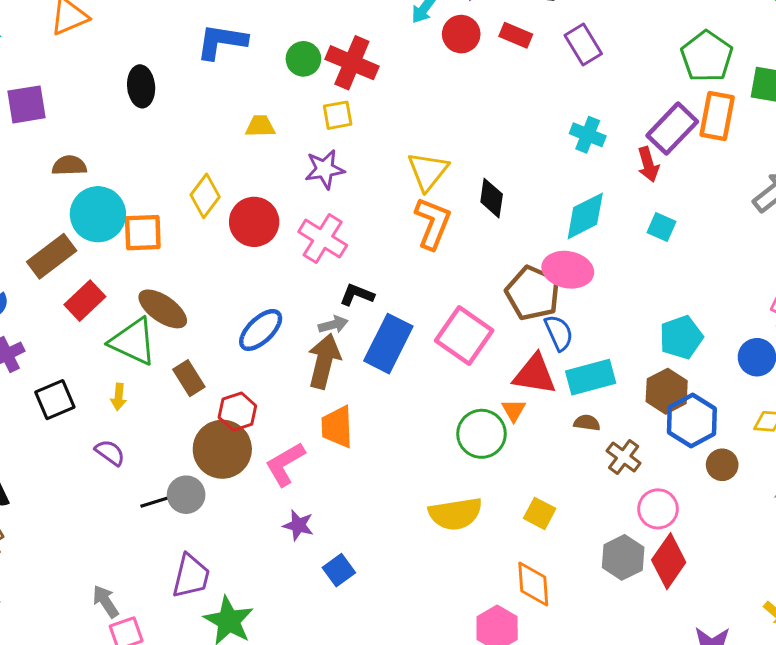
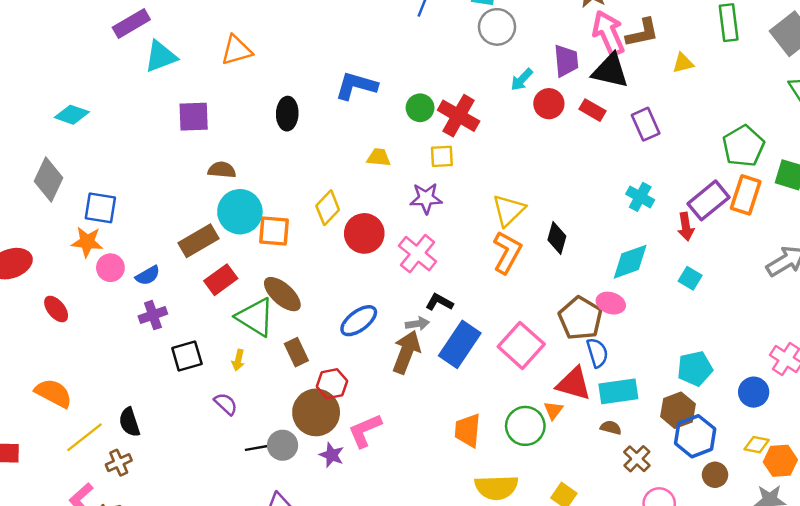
pink ellipse: (568, 270) -> (611, 303), size x0.7
orange trapezoid: (337, 427) -> (468, 430), moved
purple star: (298, 525) -> (332, 455), moved

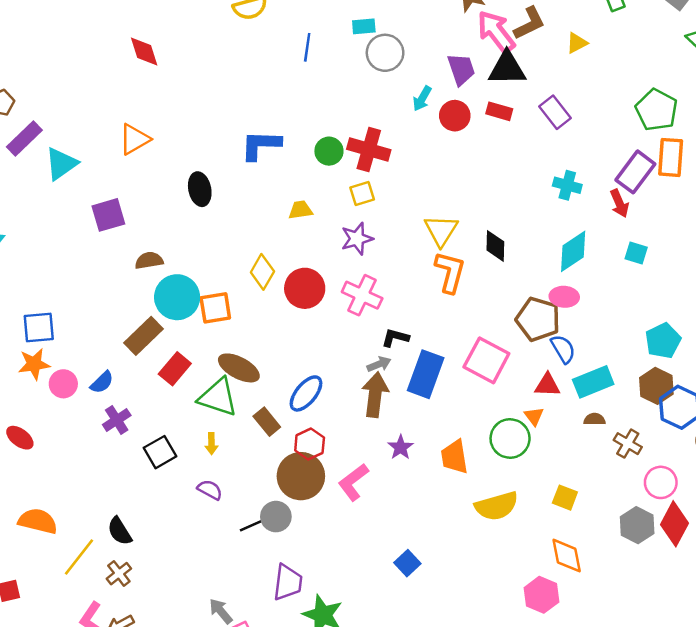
blue ellipse: (359, 321) -> (306, 393), moved
red triangle: (574, 384) -> (547, 385), size x0.7
purple star: (332, 455) -> (401, 447), moved, turned 30

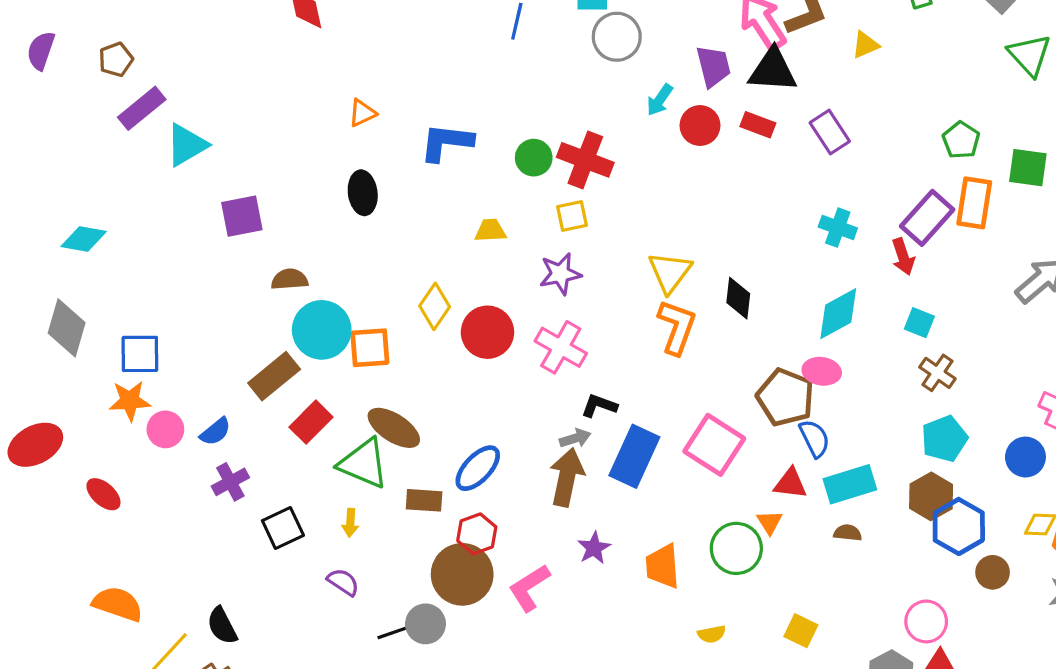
green pentagon: (656, 110) -> (961, 140), size x0.7
orange triangle: (135, 139) -> (362, 113), moved, size x0.7
brown rectangle: (267, 422) -> (424, 500), turned -52
brown cross: (628, 444) -> (937, 373), moved
yellow semicircle: (497, 506) -> (712, 634), size x0.5

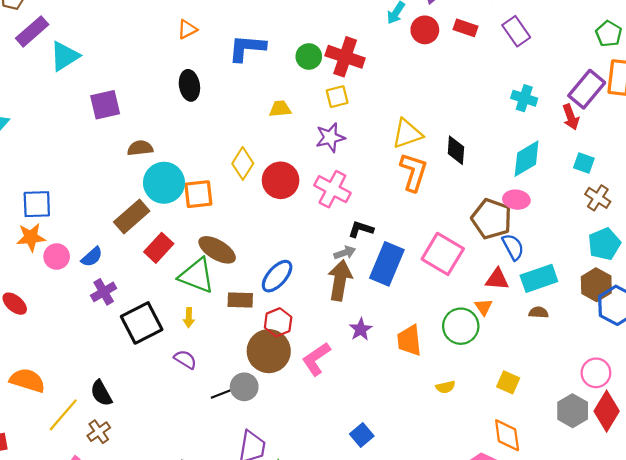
yellow triangle: (670, 272) -> (407, 134), turned 36
black square: (283, 528) -> (142, 323), size x1.4

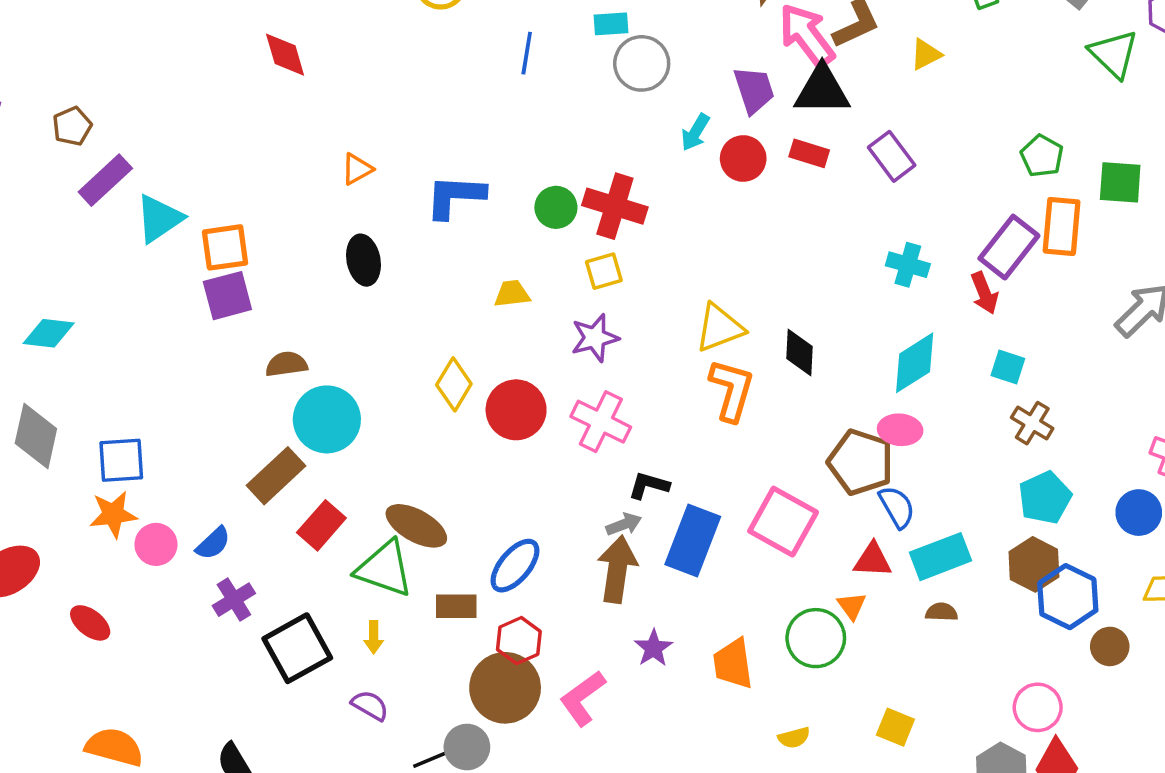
orange square: (198, 194) -> (225, 247), moved

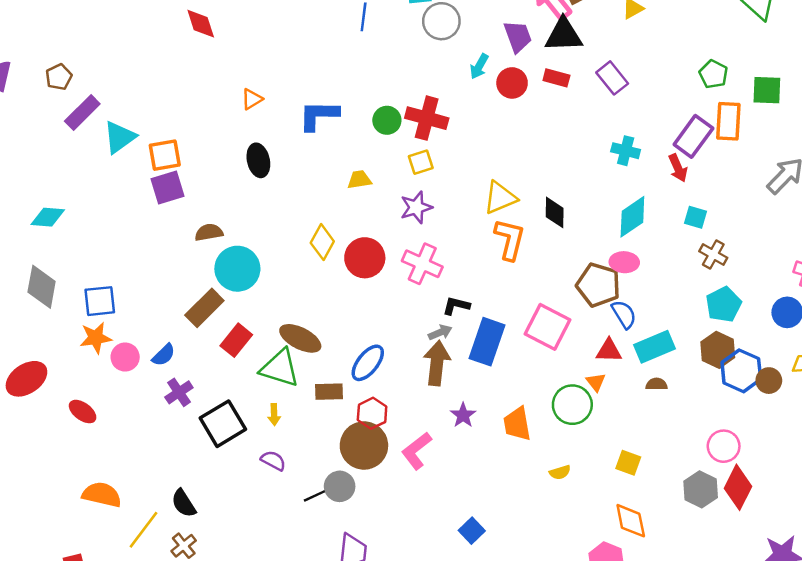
brown circle: (1110, 646) -> (769, 381), moved

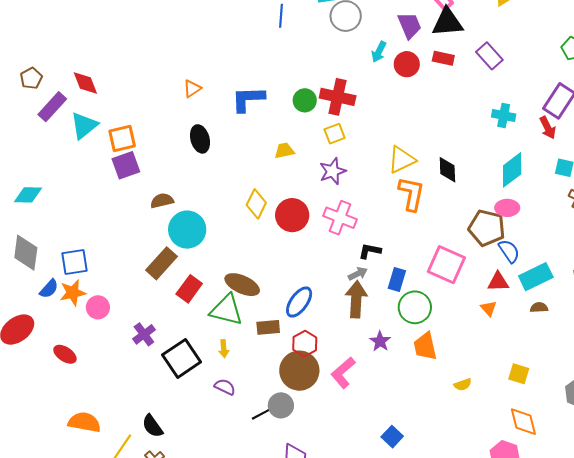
red diamond: (201, 24) -> (85, 83), moved
blue rectangle: (487, 342) -> (397, 280), size x0.6
blue semicircle: (164, 355) -> (49, 289), moved
green circle: (572, 405) -> (415, 307), moved

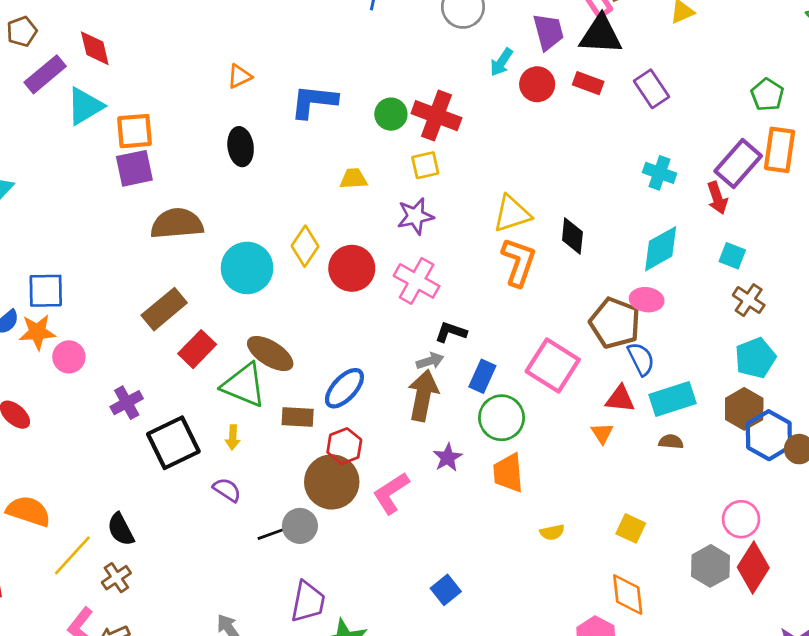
brown semicircle: (162, 201) -> (177, 224), size x1.6
cyan circle: (187, 230) -> (247, 268), moved

